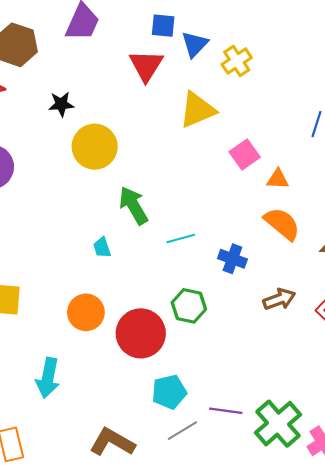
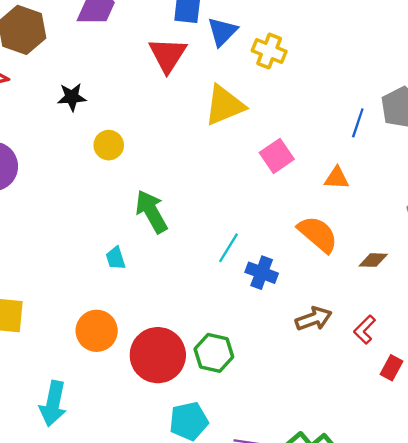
yellow cross: (237, 61) -> (269, 51), turned -36
yellow circle: (95, 147) -> (109, 145), size x0.6
orange triangle: (278, 179) -> (337, 178), moved
cyan line: (181, 239) -> (229, 248), moved, turned -44
green hexagon: (189, 306) -> (214, 353), moved

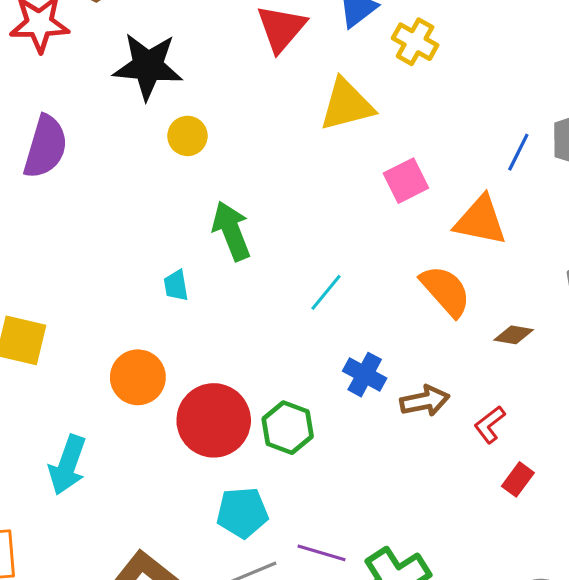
black star: (72, 97) -> (148, 66), size x1.8
orange triangle: (337, 178) -> (480, 221), size x1.6
blue cross: (262, 273) -> (365, 375), moved

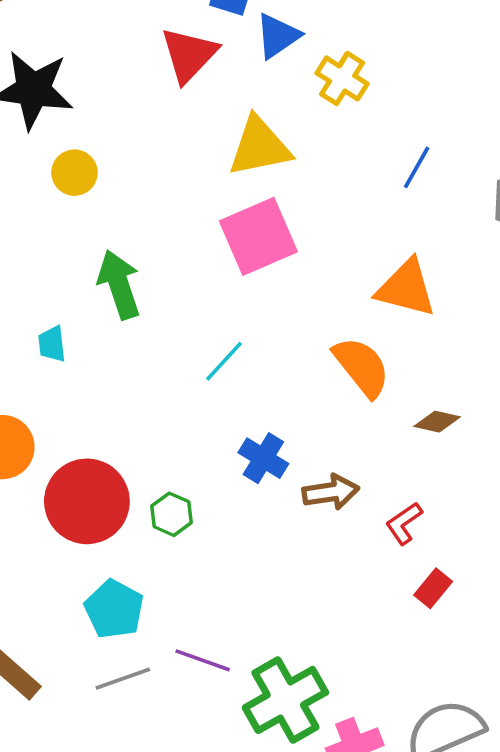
blue line: (518, 152) -> (417, 167), moved
pink square: (406, 181) -> (258, 236), moved, size x1.5
green hexagon: (288, 428) -> (171, 514), size x0.7
cyan pentagon: (242, 513) -> (114, 609), turned 30

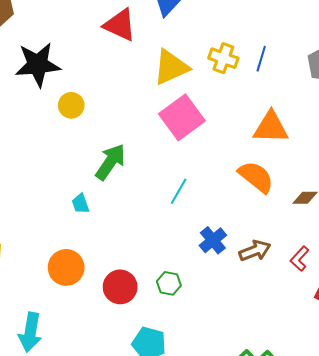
red triangle: (189, 55) -> (120, 25), turned -36
yellow cross: (342, 78) -> (223, 58), moved
green arrow: (119, 285) -> (110, 162), turned 66
blue cross: (263, 458) -> (213, 240), turned 32
red circle: (87, 501) -> (120, 287), size x0.7

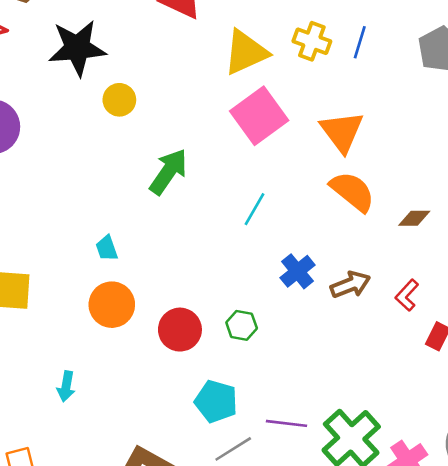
orange triangle: (271, 127) -> (342, 132), moved, turned 51
cyan trapezoid: (81, 204) -> (107, 248), moved
cyan arrow: (30, 332) -> (66, 386), size x0.6

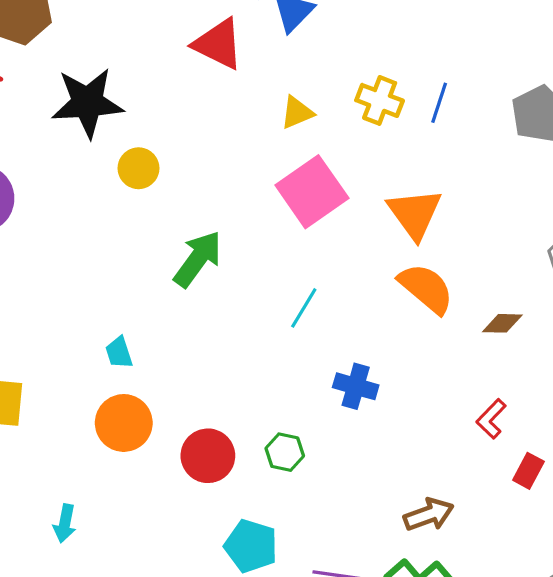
yellow triangle: (246, 52) -> (297, 112), size x0.6
blue cross: (298, 271) -> (356, 386), turned -36
brown arrow: (350, 285) -> (429, 515), moved

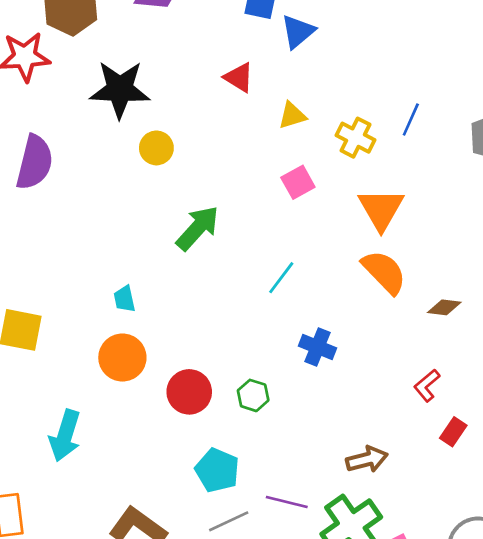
red triangle: (218, 44) -> (239, 77), moved, size x0.7
yellow cross: (380, 100) -> (355, 138), moved
pink square: (312, 192) -> (298, 182), size x0.6
cyan arrow: (65, 523) -> (65, 436), size x1.6

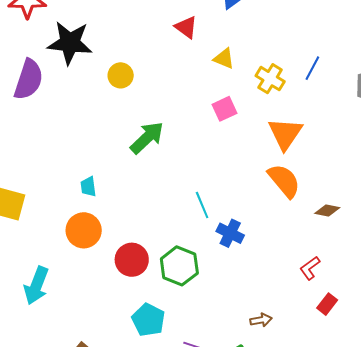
black star: (120, 89) -> (70, 43), moved
yellow triangle: (292, 115) -> (224, 59), turned 35
cyan line: (281, 278) -> (202, 205), moved, turned -64
green hexagon: (253, 395) -> (179, 266), size x1.6
brown arrow: (367, 459) -> (261, 320), size x0.7

